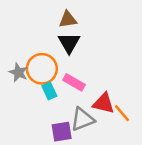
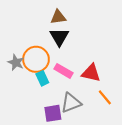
red triangle: (104, 103) -> (91, 73), moved

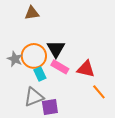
brown triangle: (58, 17) -> (32, 13), moved
black triangle: (59, 37) -> (56, 49), moved
gray triangle: (71, 103) -> (34, 97), moved

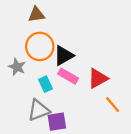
black triangle: (56, 49) -> (64, 56), turned 30
orange circle: (34, 56) -> (40, 46), moved
red triangle: (86, 69) -> (98, 78), turned -42

